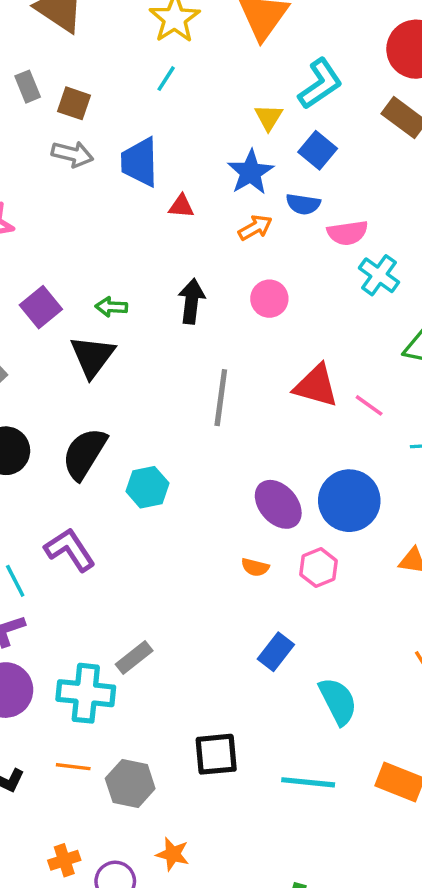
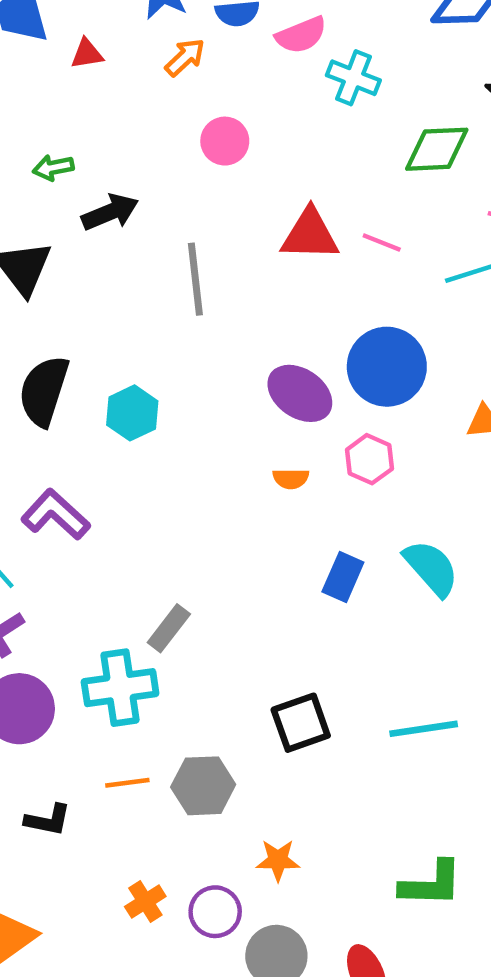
black arrow: (192, 301) -> (110, 212), moved, turned 75
green arrow: (111, 307) -> (53, 168), moved
cyan semicircle: (338, 701) -> (431, 568), moved

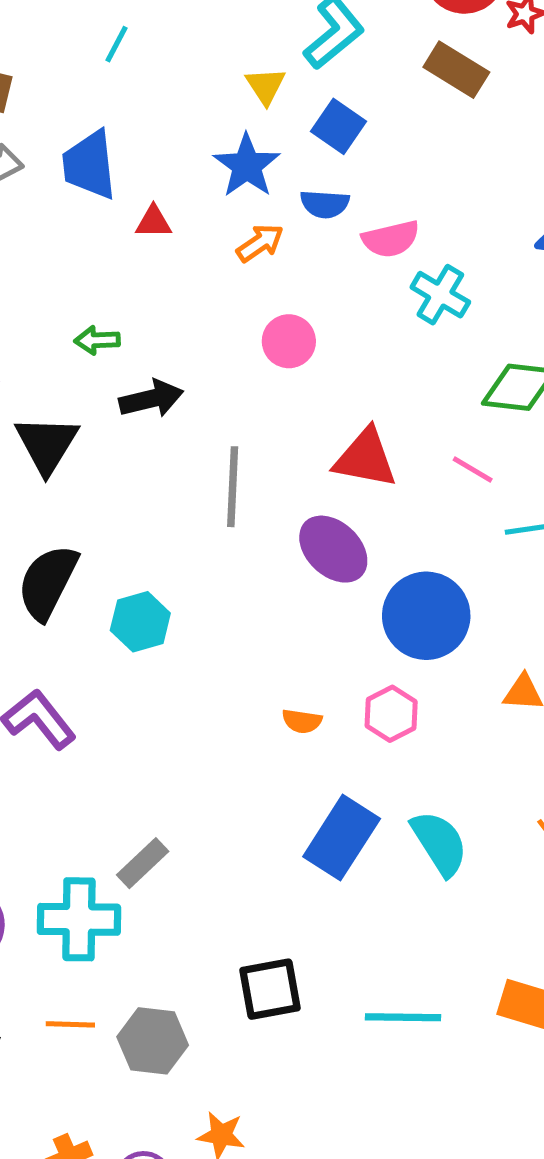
pink line: (382, 242) -> (473, 470), moved
purple ellipse: (300, 393) -> (333, 549), moved
blue rectangle: (343, 577) -> (342, 838), size x1.5

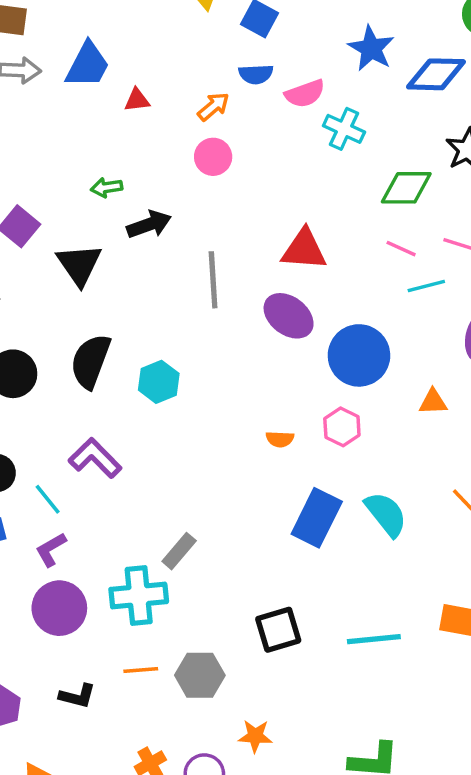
blue trapezoid: (89, 165) -> (87, 65), turned -140
blue star: (247, 166) -> (371, 48), moved
pink circle: (289, 341) -> (213, 157), moved
pink line: (473, 470) -> (401, 249), moved

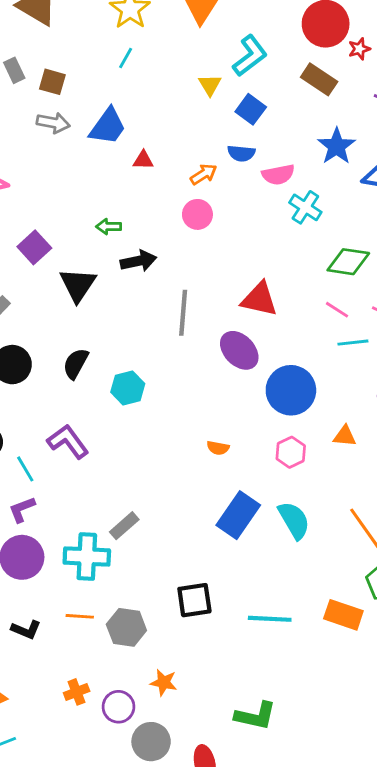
black semicircle: (91, 361) -> (76, 364), size x0.7
pink hexagon: (342, 427) -> (291, 452), moved

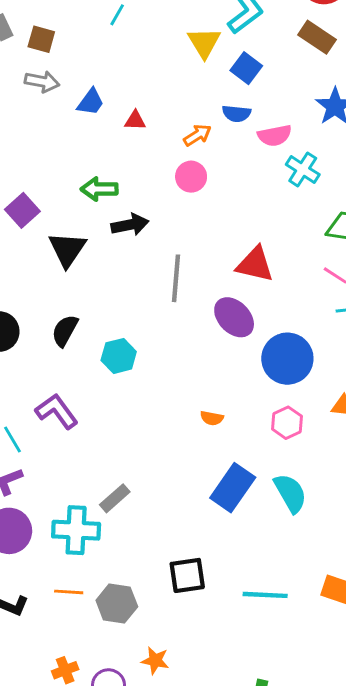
yellow triangle: (210, 85) -> (204, 43), size x1.4
blue trapezoid: (108, 126) -> (91, 102), moved, size x0.7
green arrow: (109, 227) -> (99, 189), size x1.4

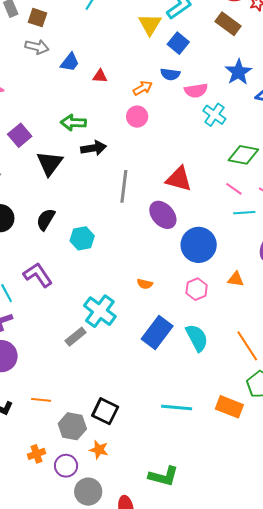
cyan cross: (76, 530) -> (100, 311), moved, turned 32
black square: (187, 575) -> (105, 411), moved, turned 32
gray hexagon: (117, 604) -> (72, 426), moved

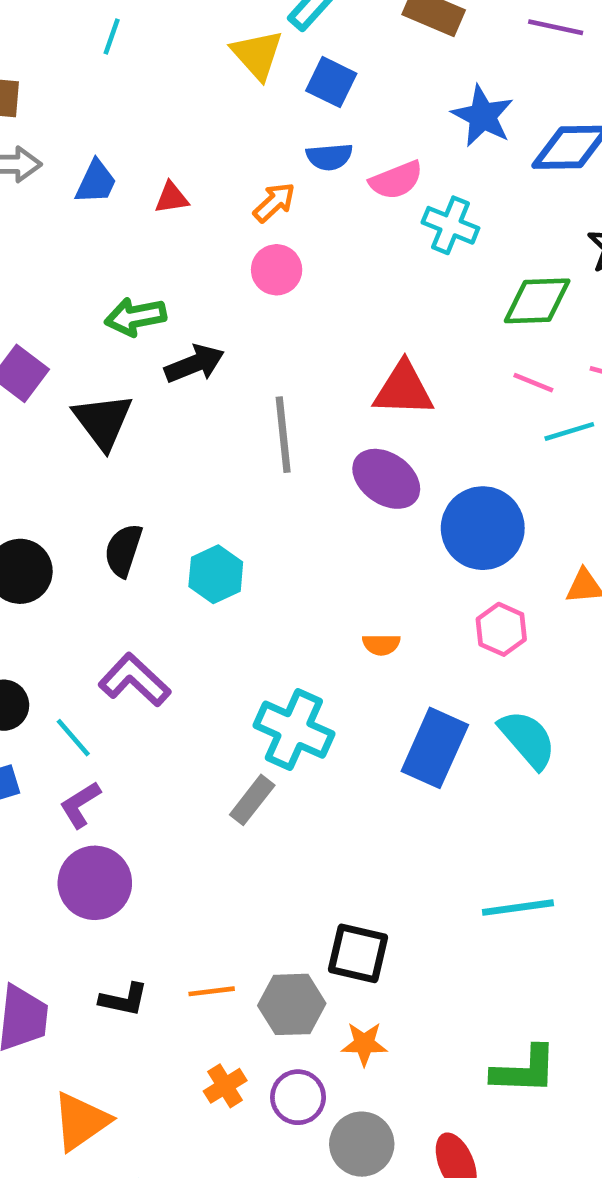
orange line: (41, 400) -> (212, 991), moved

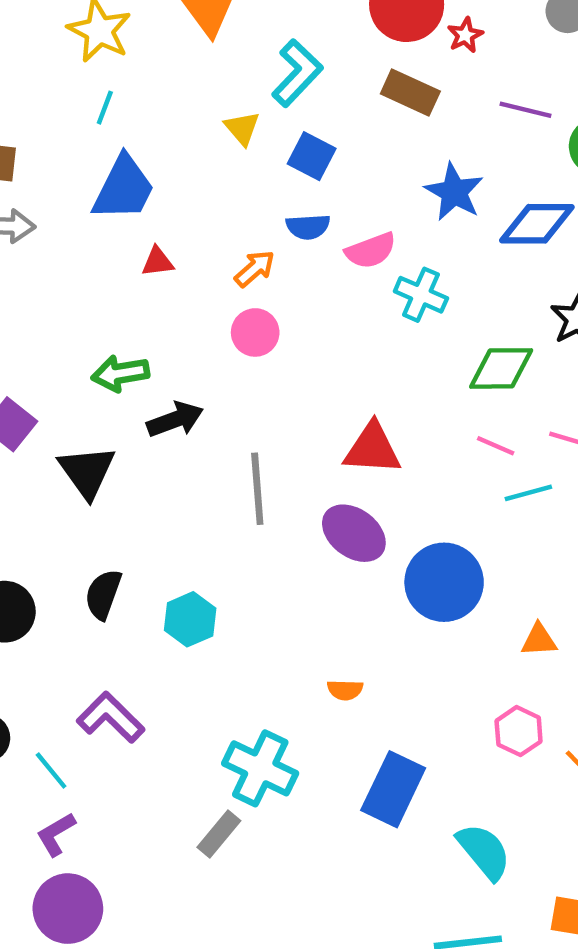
yellow triangle: (257, 55) -> (242, 128), size x0.7
blue trapezoid: (96, 182) -> (124, 188), moved, size x1.6
pink hexagon: (501, 629) -> (519, 731), moved
cyan semicircle: (527, 739) -> (484, 851), moved

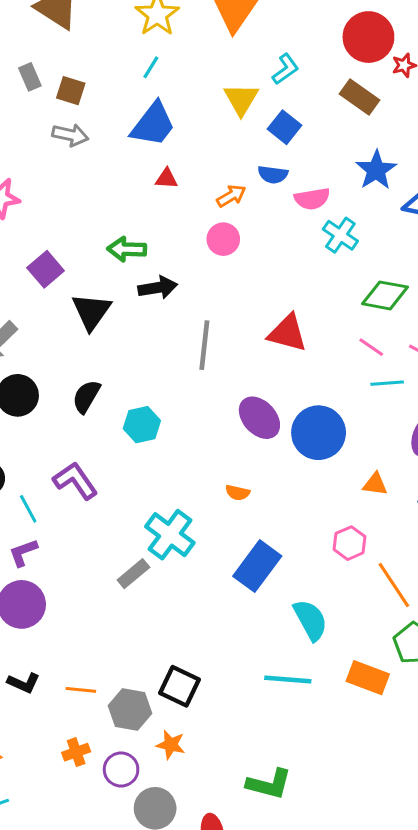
cyan L-shape: (297, 73) -> (285, 69), size x0.7
yellow triangle: (242, 128) -> (241, 99), size x1.4
purple ellipse: (354, 533) -> (259, 418), moved

